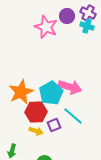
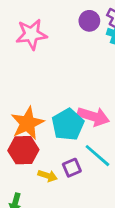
pink star: (46, 27) -> (31, 34), moved, turned -30
red hexagon: (36, 112) -> (23, 150), moved

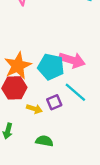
cyan pentagon: (68, 125) -> (51, 67), turned -30

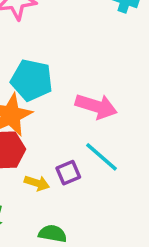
cyan pentagon: (51, 67) -> (32, 80), moved

